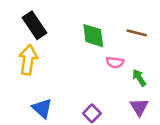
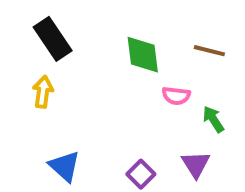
yellow arrow: (28, 60) -> (43, 92), size x0.7
purple triangle: (139, 107) -> (196, 164), moved

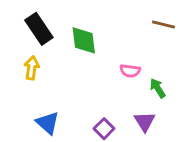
brown line: (209, 51) -> (163, 24), moved
green diamond: (143, 55) -> (84, 40), moved

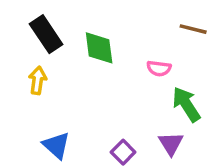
pink semicircle: (130, 71) -> (159, 68), moved
green arrow: (158, 88) -> (186, 104), size x1.5

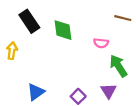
yellow arrow: (38, 80) -> (12, 51), moved
blue triangle: (56, 145) -> (36, 92), turned 42

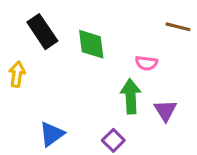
green arrow: (118, 66) -> (131, 96), moved, turned 30
purple triangle: (109, 91) -> (165, 110), moved

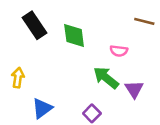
yellow arrow: (17, 74) -> (18, 78), moved
green arrow: (131, 96) -> (106, 78), turned -48

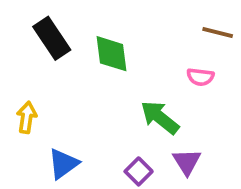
pink semicircle: (119, 51) -> (200, 77), moved
purple triangle: (134, 89) -> (187, 162), moved

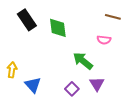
yellow arrow: (27, 117) -> (12, 70), moved
blue triangle: (63, 164) -> (33, 85), turned -36

